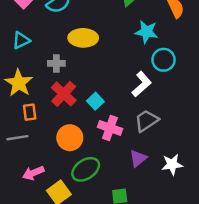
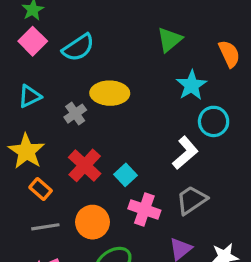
cyan star: (146, 32) -> (192, 85), turned 30
gray cross: (56, 63) -> (75, 114), moved, turned -35
orange rectangle: (30, 112) -> (41, 189), turned -42
gray line: (17, 138) -> (45, 227), moved

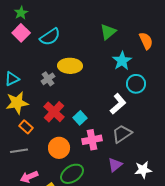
cyan triangle: (30, 96) -> (12, 79), moved
yellow star: (26, 151) -> (17, 103), turned 30
pink cross: (144, 209) -> (92, 140), turned -30
gray line: (45, 227) -> (19, 151), moved

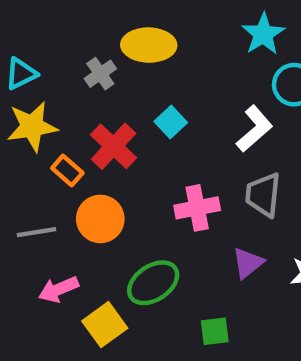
cyan square: (80, 118) -> (171, 122), moved
orange rectangle: (26, 127) -> (67, 171), moved
gray trapezoid: (122, 134) -> (263, 195), turned -50
orange circle: (59, 148) -> (100, 219), moved

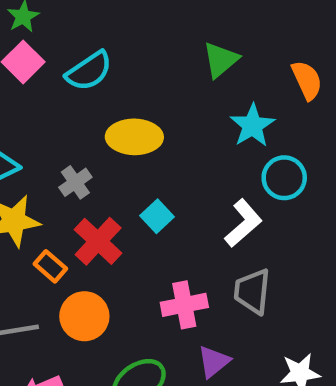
gray cross: (100, 74) -> (75, 182), moved
purple triangle: (248, 263) -> (214, 362), moved

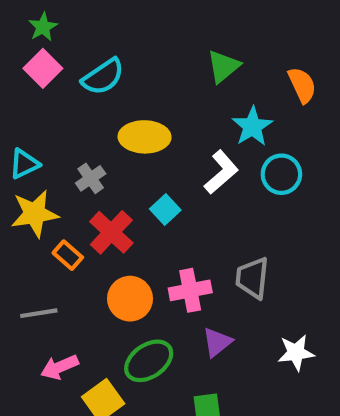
white L-shape: (243, 223) -> (221, 172), moved
orange circle: (84, 316) -> (130, 299), moved

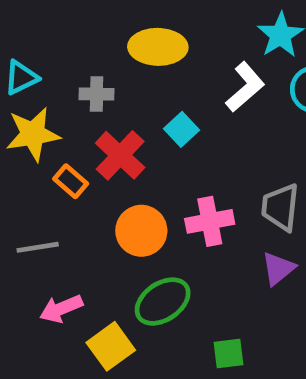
gray cross: (91, 178) -> (97, 94), turned 36
purple triangle: (217, 342) -> (278, 269), moved

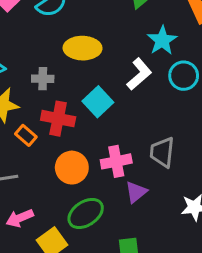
cyan square: (181, 129) -> (98, 102), size x1.4
red cross: (120, 155) -> (58, 119), turned -32
purple triangle: (278, 269) -> (136, 192), moved

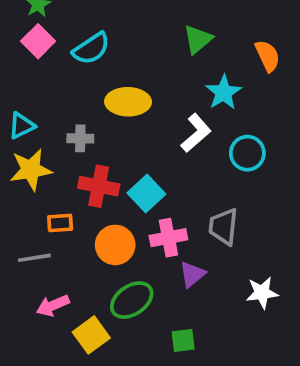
cyan circle: (184, 76) -> (247, 153), moved
cyan square: (98, 102) -> (146, 194), moved
orange rectangle: (26, 135) -> (60, 223), moved, turned -45

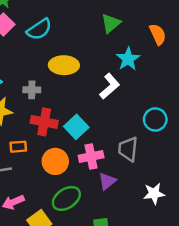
cyan circle: (247, 153) -> (155, 119), moved

